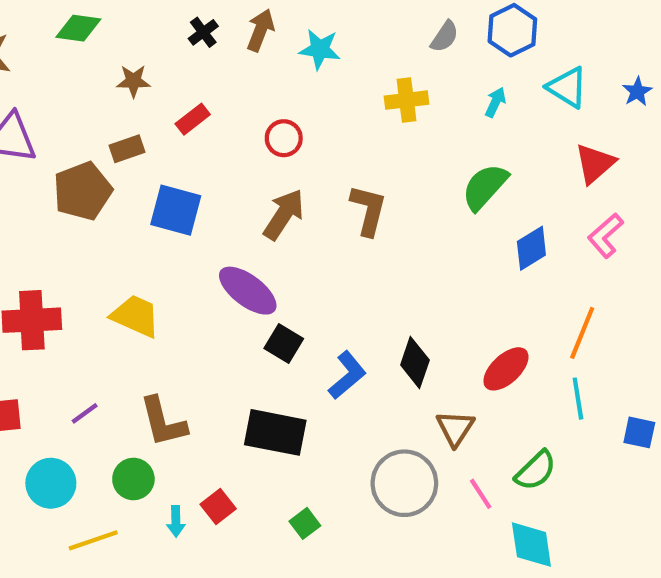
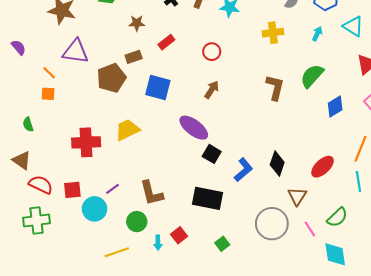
brown L-shape: (368, 210) -> (275, 87), moved
brown arrow: (284, 214) -> (212, 90), size x0.7
yellow trapezoid: (136, 316) -> (127, 130), moved, turned -50
cyan circle: (51, 483) -> (95, 209), moved

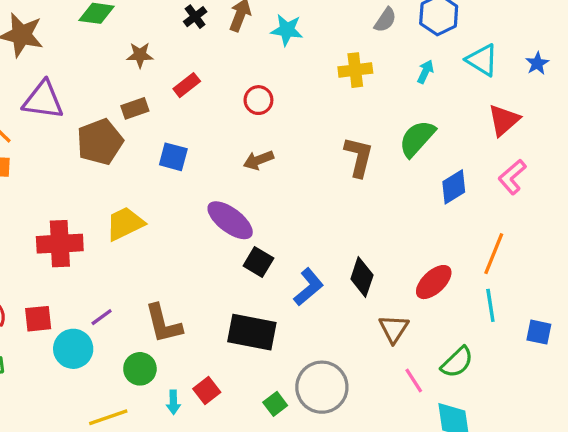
blue square: (158, 87) -> (173, 157), size x0.7
brown arrow: (212, 90) -> (258, 160), turned -144
gray circle: (272, 224) -> (322, 387), moved

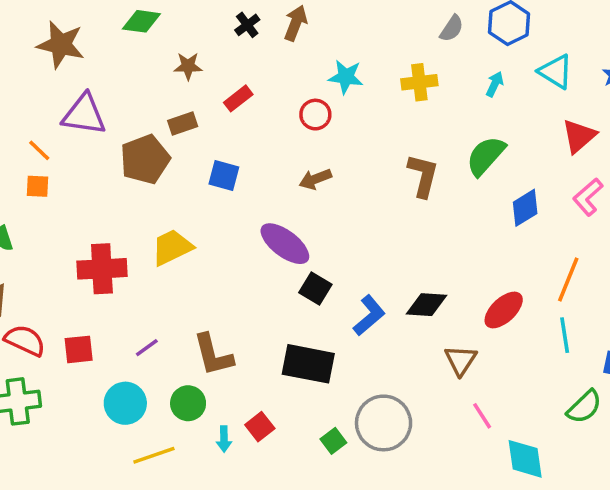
cyan star: (287, 30) -> (346, 77), moved
black diamond: (362, 277) -> (427, 305), turned 75
cyan circle: (73, 349) -> (125, 403), moved
green semicircle: (457, 362) -> (584, 407), moved

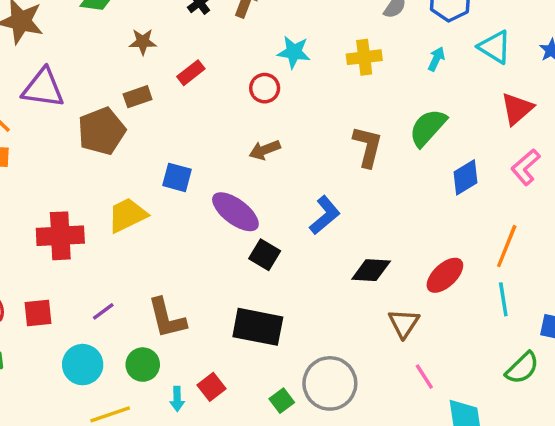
blue square: (224, 176) -> (177, 177), moved
blue L-shape: (369, 315) -> (325, 215), moved

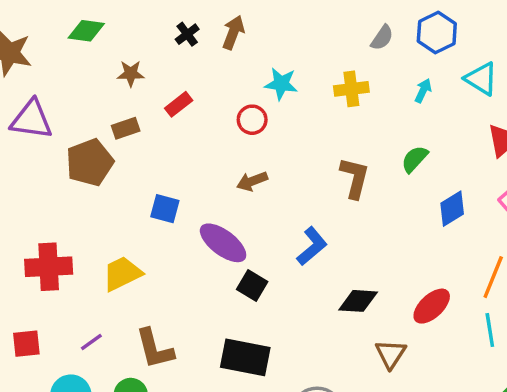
green semicircle: (428, 128) -> (415, 159), size x0.7
yellow trapezoid: (127, 215) -> (122, 274), moved

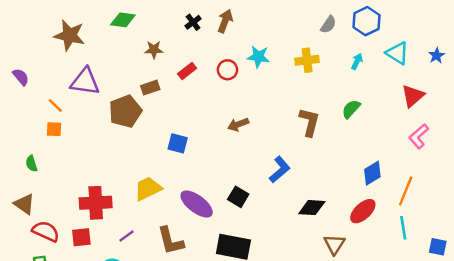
red circle: (252, 120) -> (227, 70), moved
blue diamond: (452, 209) -> (372, 173), moved
purple ellipse: (223, 243) -> (197, 204), moved
red cross: (49, 267) -> (96, 203), moved

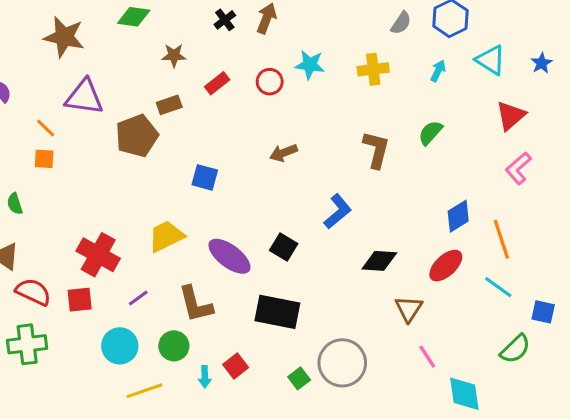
orange line: (406, 191) -> (501, 239), turned -40
red cross: (96, 203) -> (98, 255), turned 32
cyan line: (403, 228) -> (498, 287), turned -45

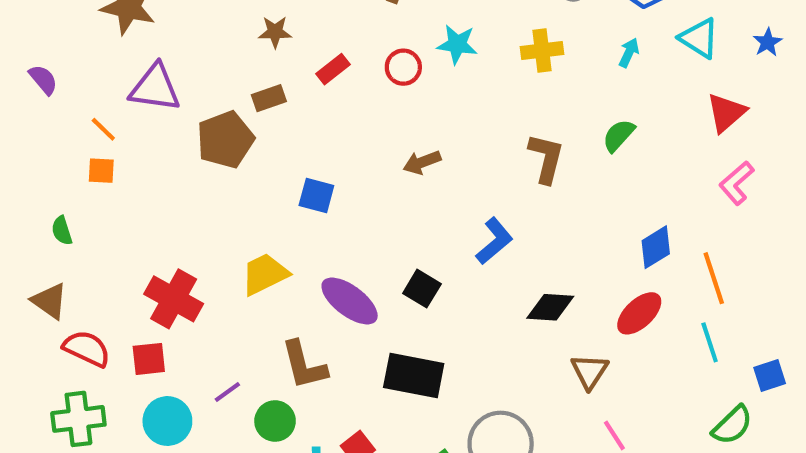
cyan line: (498, 287) -> (710, 342), turned 36
purple line: (138, 298) -> (227, 392), moved
blue square: (543, 312) -> (770, 375), turned -30
cyan circle: (120, 346) -> (167, 421), moved

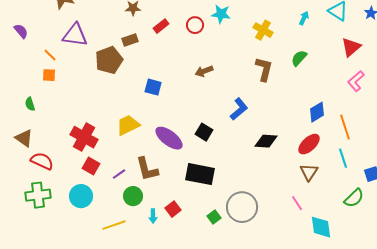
yellow cross: (542, 51) -> (263, 30), moved, turned 36
red square: (149, 359) -> (91, 166), moved, turned 36
brown triangle: (590, 371) -> (309, 172), moved
purple line: (227, 392) -> (119, 174), moved

